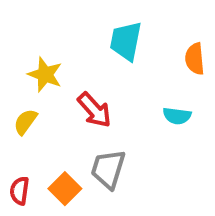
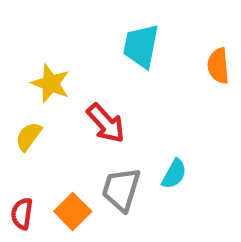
cyan semicircle: (177, 116) -> (174, 174), moved, turned -68

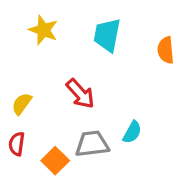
yellow star: (51, 83) -> (43, 30), moved
gray trapezoid: (121, 189) -> (92, 144), turned 66
red semicircle: (22, 214) -> (17, 144), moved

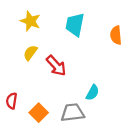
yellow semicircle: (22, 104) -> (30, 53), moved
gray trapezoid: (92, 144) -> (73, 113), moved

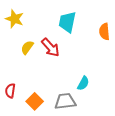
yellow star: (30, 21) -> (15, 19), moved
red arrow: (56, 66) -> (50, 47), moved

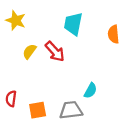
orange square: (35, 101) -> (38, 110), turned 35

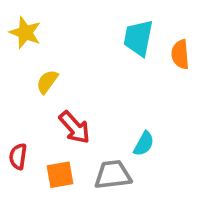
cyan trapezoid: (73, 24) -> (138, 38), moved
red arrow: (55, 51) -> (75, 127), moved

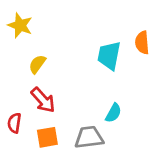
cyan trapezoid: (138, 38) -> (109, 56), moved
red arrow: (75, 127) -> (43, 100), moved

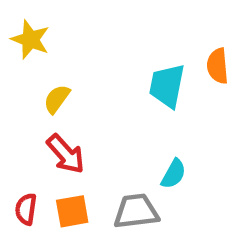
red semicircle: (14, 123) -> (26, 209), moved

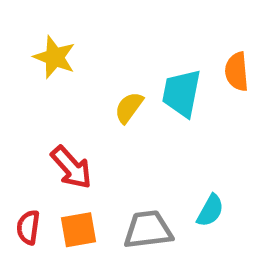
yellow star: (30, 39) -> (55, 57), moved
yellow semicircle: (57, 99) -> (129, 108), moved
cyan semicircle: (174, 174) -> (210, 211), moved

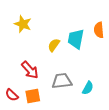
red semicircle: (28, 227) -> (12, 95), turned -56
gray trapezoid: (148, 230) -> (62, 81), moved

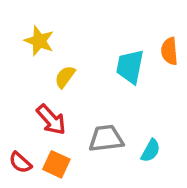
yellow semicircle: (54, 45) -> (65, 77), moved
orange square: (33, 96) -> (56, 164), turned 35

